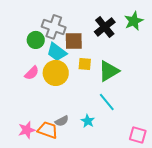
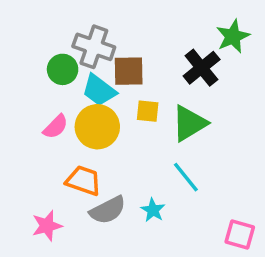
black cross: (105, 27) -> (202, 68), moved
gray semicircle: (62, 121) -> (108, 210), size x1.5
orange trapezoid: (48, 130) -> (83, 181), moved

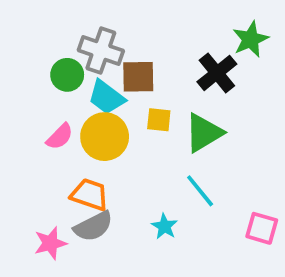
gray semicircle: (108, 210) -> (93, 226), moved
pink square: (240, 234) -> (262, 228), moved

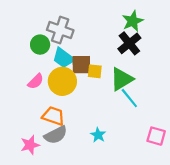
green star: (251, 39) -> (133, 21), moved
brown square: (138, 77) -> (81, 65), moved
cyan line: (200, 191) -> (129, 98), moved

